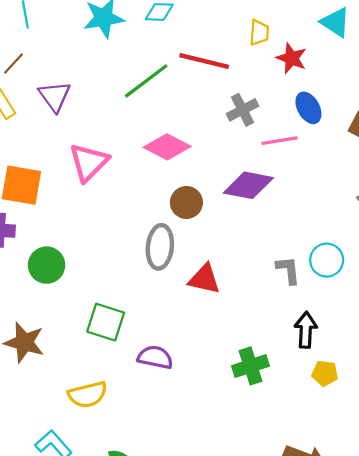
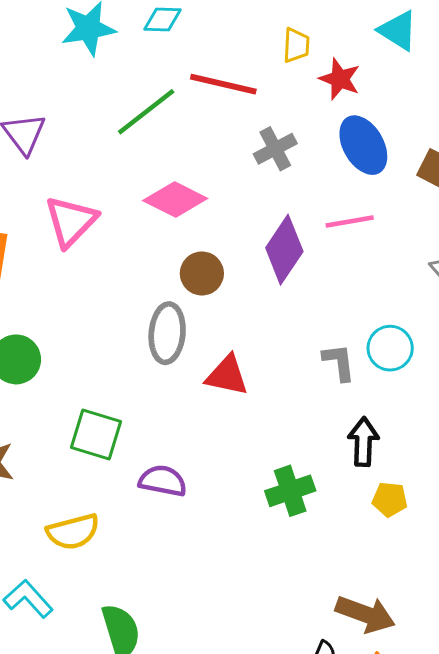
blue ellipse: (308, 108) -> (363, 145), size x1.4
pink line: (279, 141) -> (350, 222), moved
purple diamond: (248, 185) -> (284, 250), turned -66

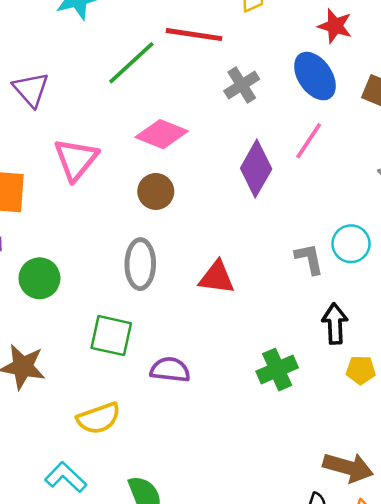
red star: (340, 79) -> (335, 26), moved
pink line: (350, 222) -> (309, 141), turned -42
brown circle: (202, 273) -> (156, 191), moved
gray ellipse: (167, 333) -> (140, 264), moved

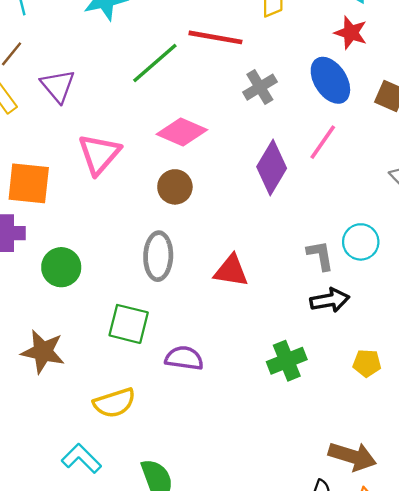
black arrow: (335, 324) -> (330, 300), moved, turned 81

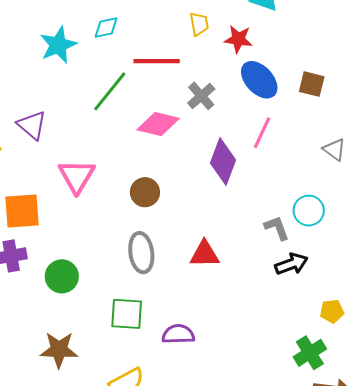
red star: (351, 33) -> (238, 39), moved
pink diamond: (182, 132) -> (158, 124), moved
green cross: (287, 361) -> (310, 353), moved

